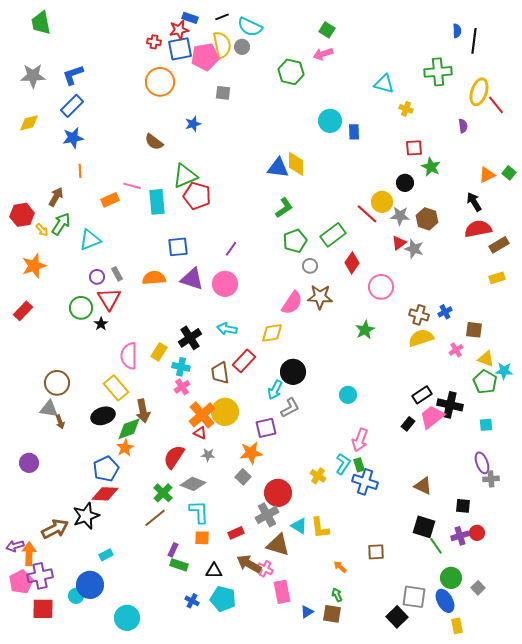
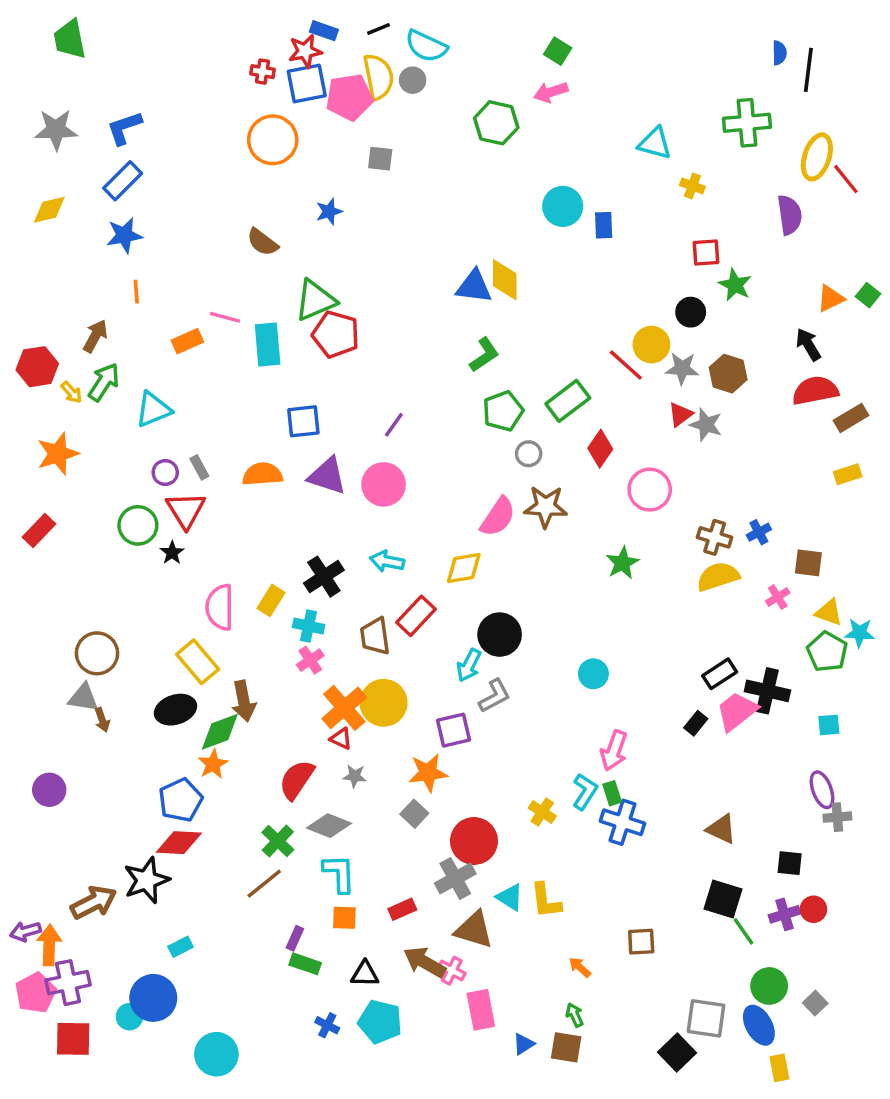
purple semicircle: (463, 126) -> (790, 215), size x1.6

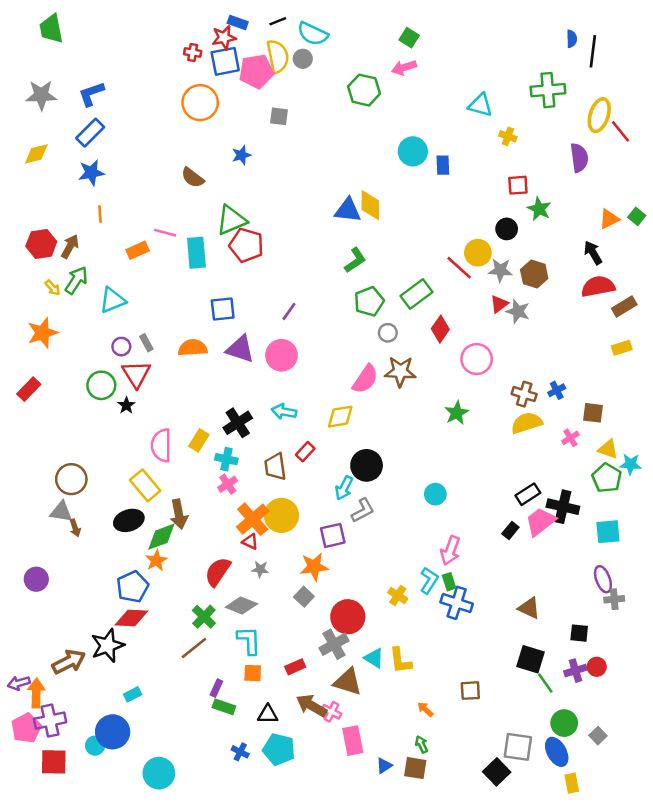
red hexagon: (37, 367) -> (41, 244), moved
red rectangle: (416, 616) -> (305, 452), size x0.7
cyan square: (829, 725) -> (608, 532), size x1.5

